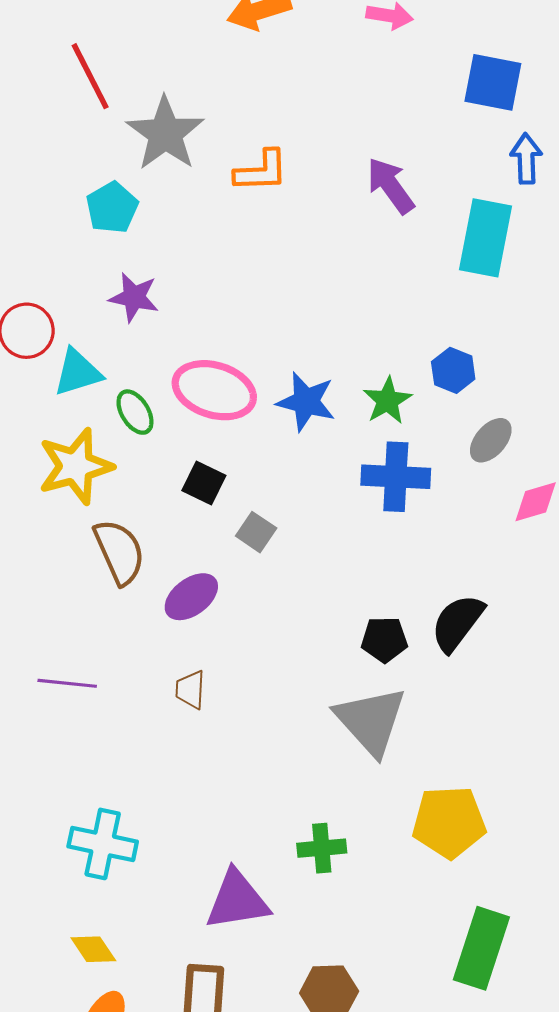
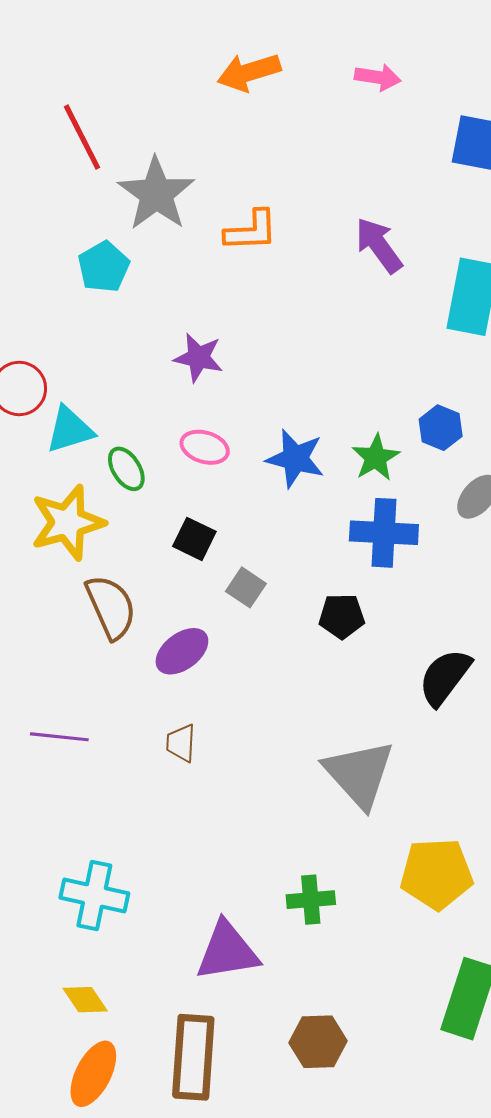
purple star: (134, 297) -> (198, 358), moved
pink ellipse: (214, 390) -> (205, 447), size x0.6
black pentagon: (384, 639) -> (342, 616), moved

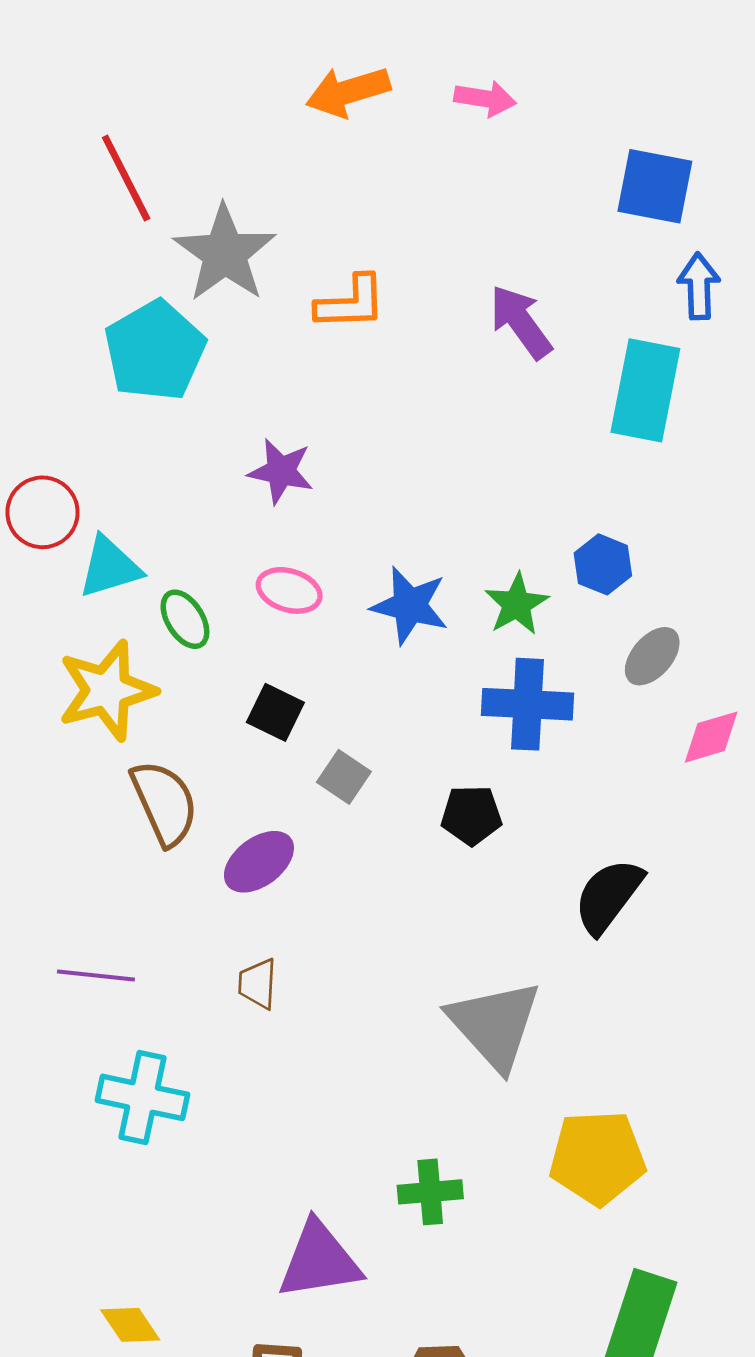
pink arrow: (378, 77) -> (485, 99), moved
cyan pentagon: (104, 267) -> (155, 351), size x1.5
cyan cross: (94, 895) -> (142, 1097), moved

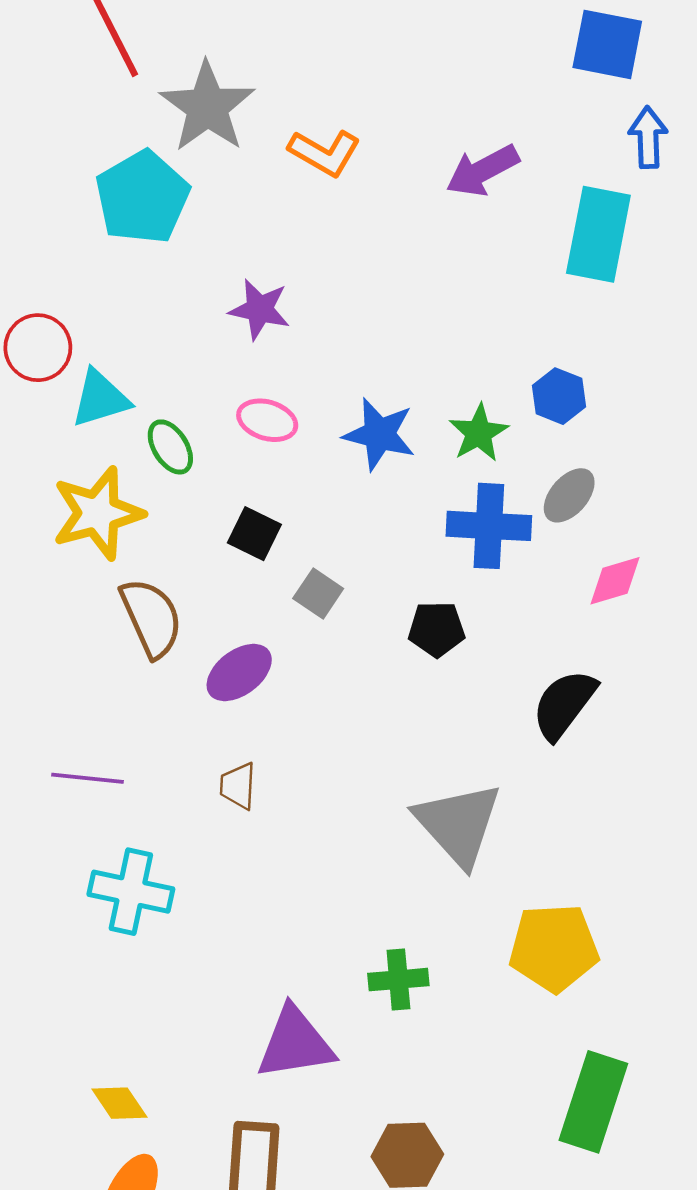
orange L-shape: (351, 303) -> (325, 153), turned 32
purple arrow: (521, 322) -> (482, 171), turned -82
gray ellipse: (652, 656) -> (569, 495), moved
pink diamond: (711, 737) -> (615, 581), moved

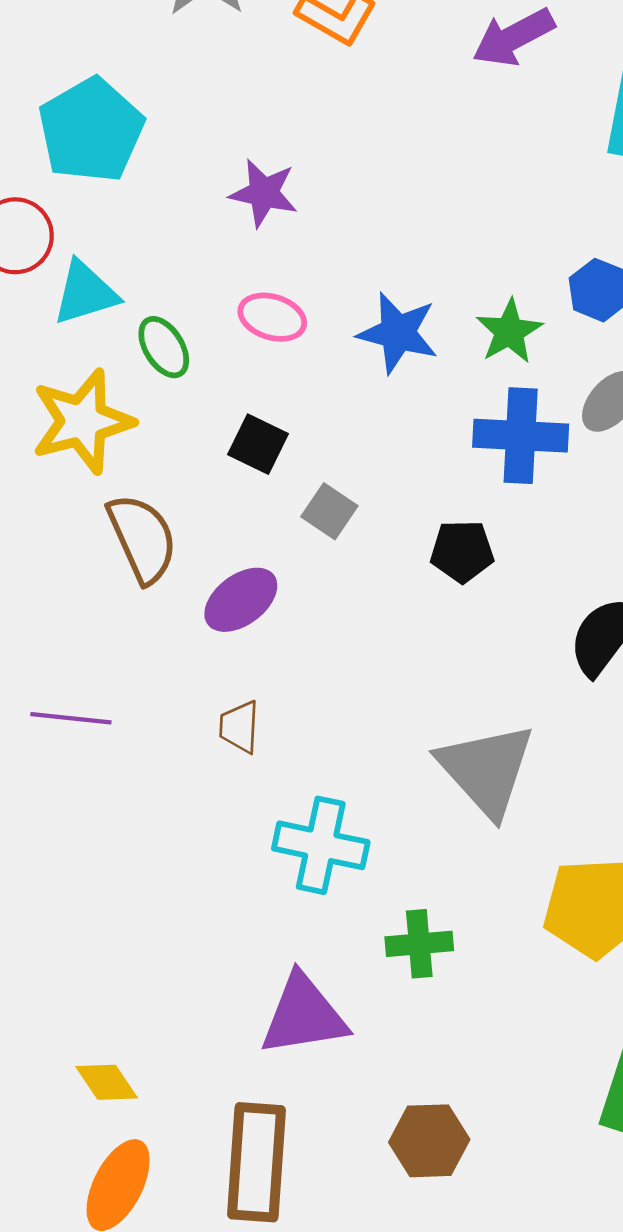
cyan pentagon: (142, 197) -> (91, 130), moved
cyan cross: (131, 892) -> (321, 845), moved

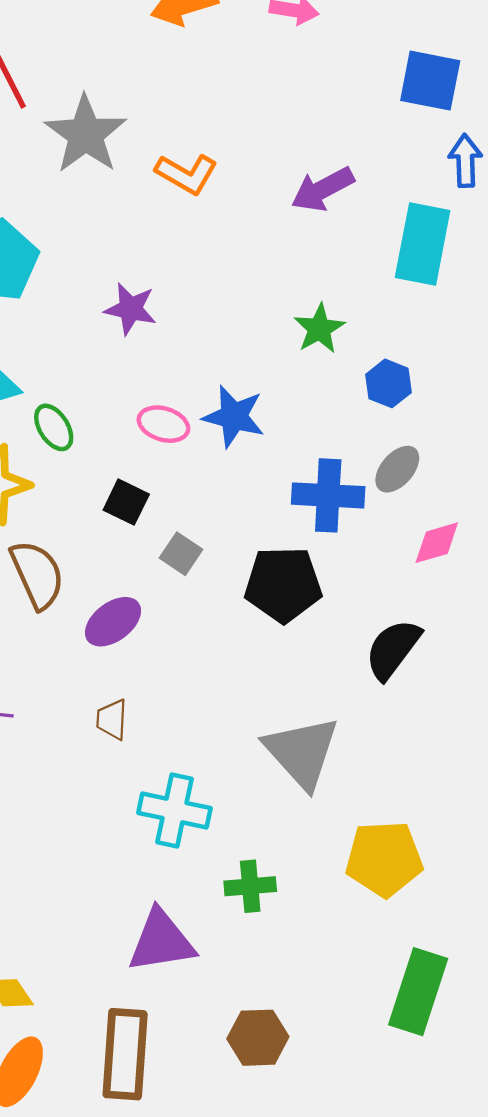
pink ellipse: (272, 317) -> (163, 424), moved
green star: (509, 331) -> (319, 329), moved
black pentagon: (462, 551) -> (283, 584), size x1.6

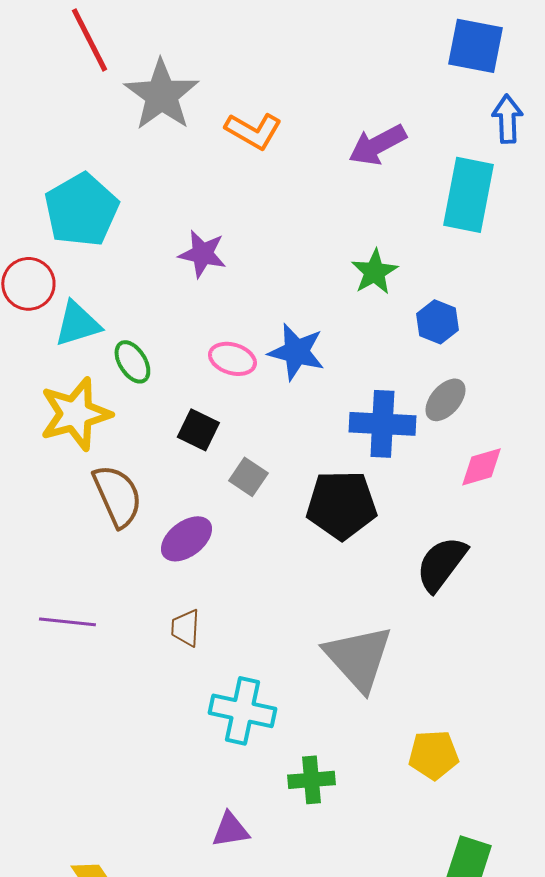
yellow pentagon: (384, 859) -> (433, 755), size x0.7
purple triangle: (161, 941) -> (230, 830), size x0.6

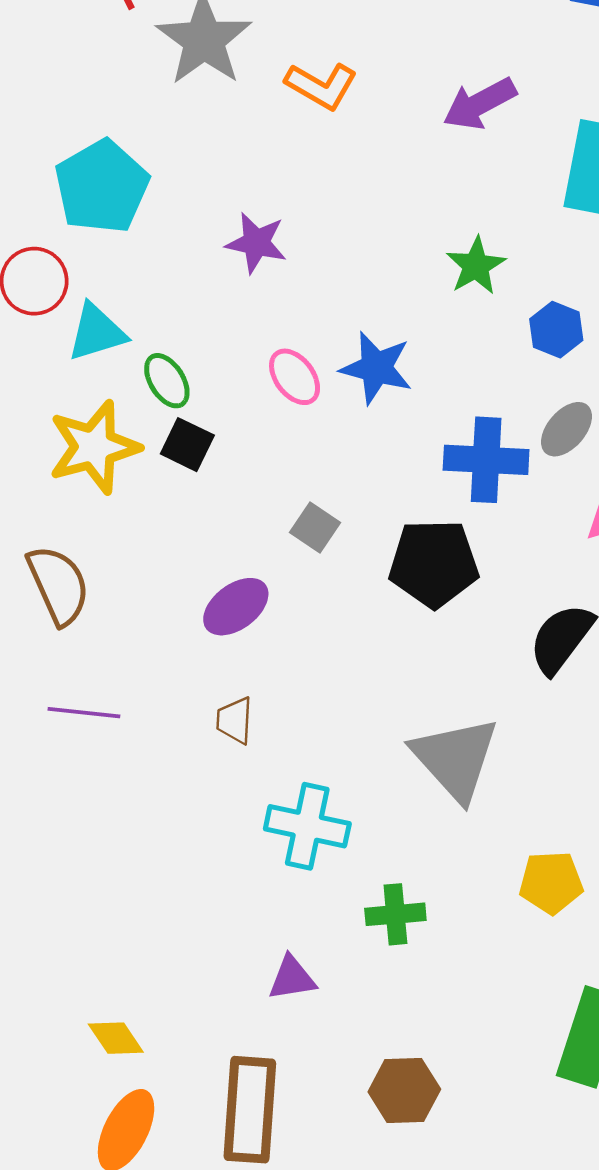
pink ellipse: (232, 359) -> (295, 377), turned 36
black square: (198, 430) -> (187, 445), moved
brown semicircle: (117, 496) -> (58, 585), moved

